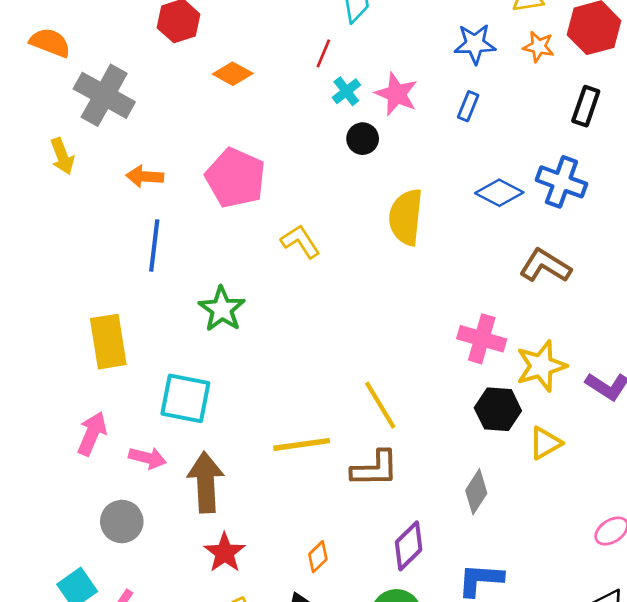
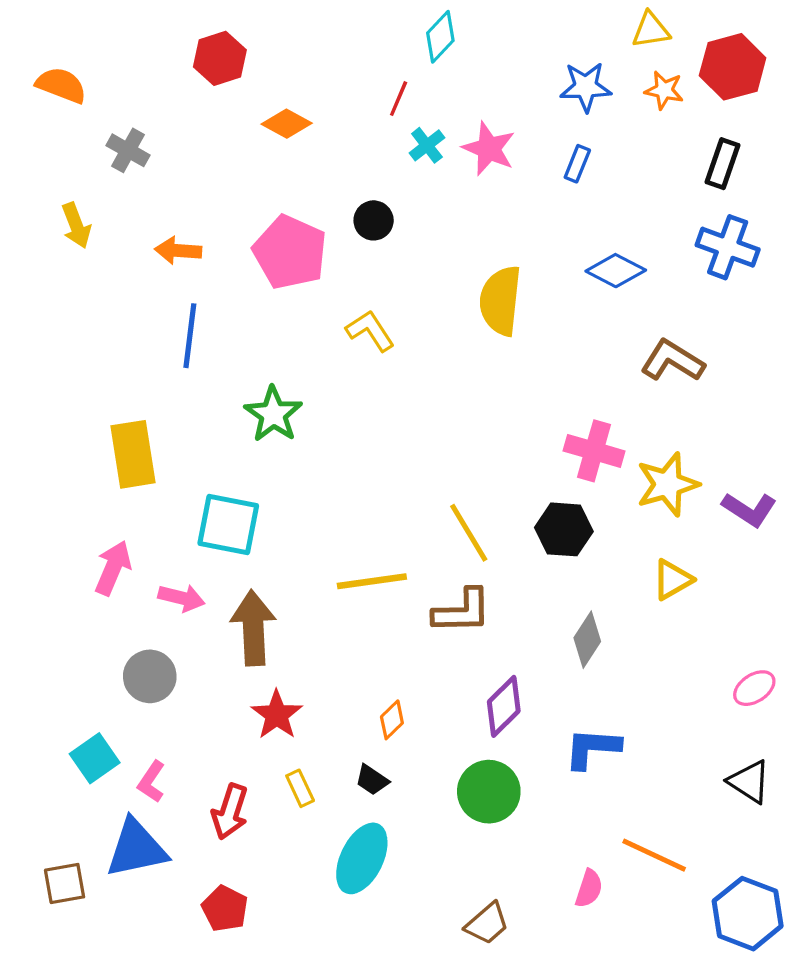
gray cross: (104, 95) -> (128, 150), size x0.6
black circle: (363, 139) -> (374, 220), moved
blue cross: (561, 182) -> (728, 247), moved
black hexagon: (498, 409) -> (564, 529), moved

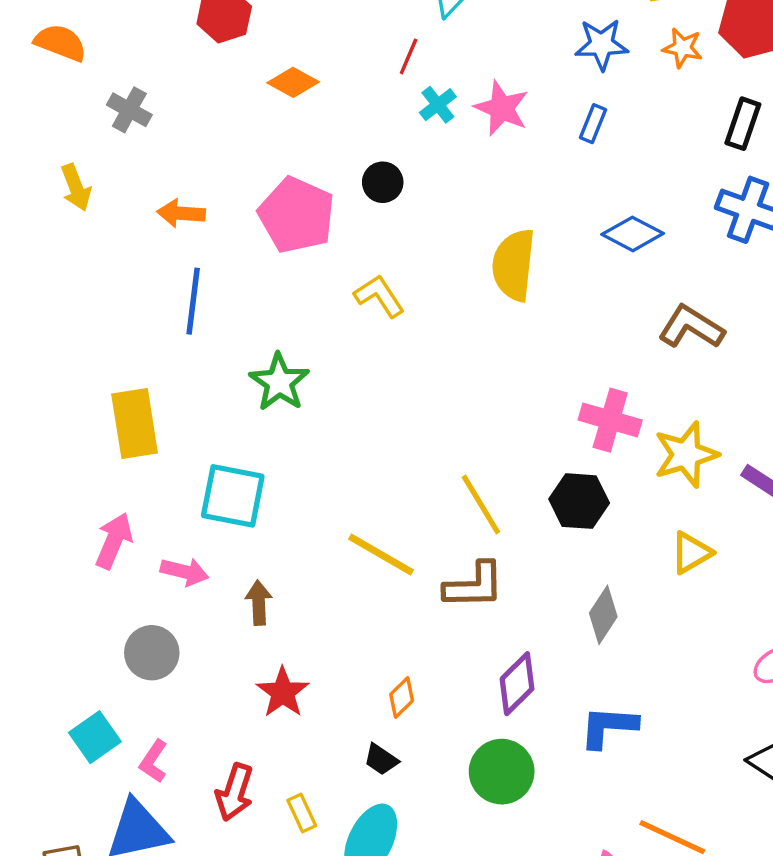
yellow line: (372, 581) -> (381, 554), turned 38
brown arrow: (253, 628) -> (259, 603), size x0.6
yellow rectangle: (300, 788) -> (302, 813), moved

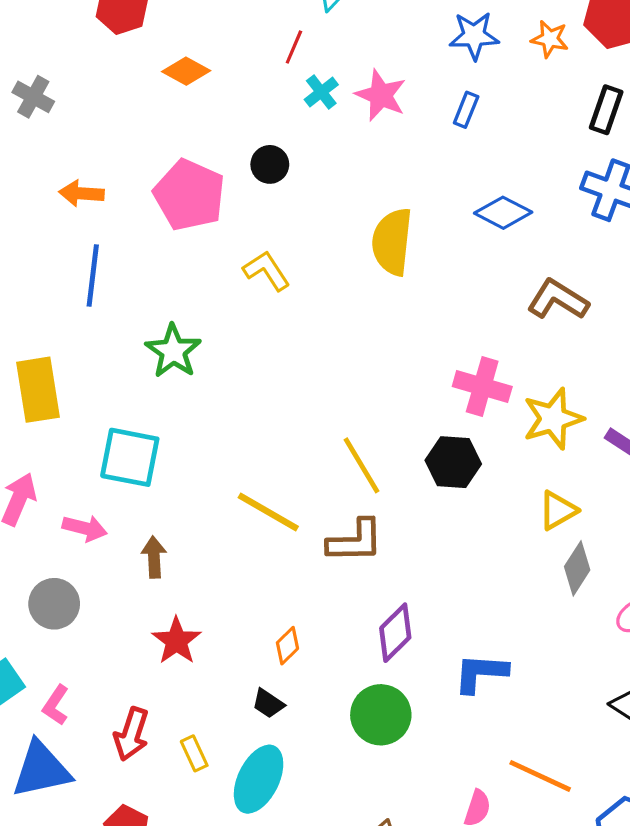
gray diamond: (603, 615) -> (577, 568), moved

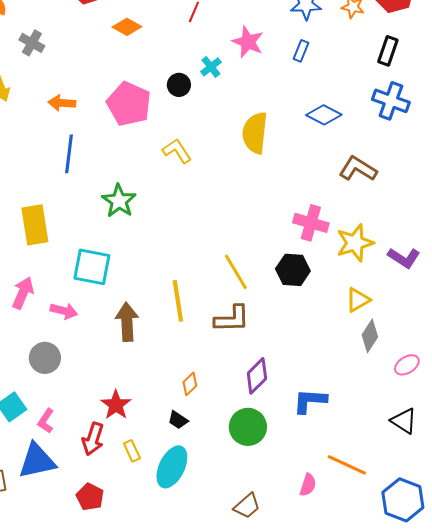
cyan cross: (321, 92) -> (211, 67), moved
yellow line: (268, 512) -> (178, 301), turned 51
brown arrow: (154, 557) -> (127, 322), moved, size x1.5
red star: (176, 641) -> (116, 405), moved

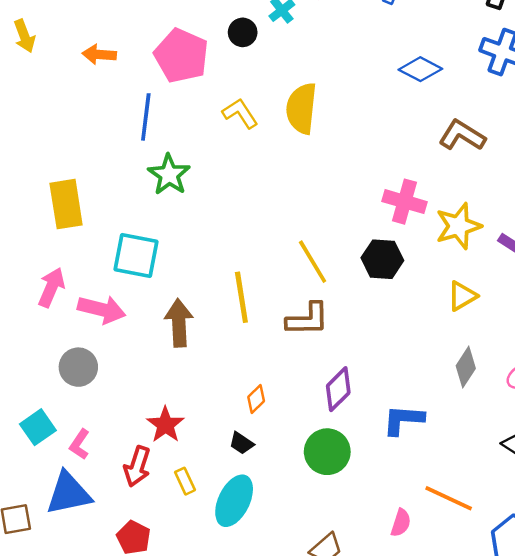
yellow semicircle: (255, 133) -> (301, 108), moved
blue line: (69, 154) -> (146, 117), moved
pink arrow: (64, 311) -> (102, 309), size x1.4
gray diamond: (370, 336) -> (466, 367), moved

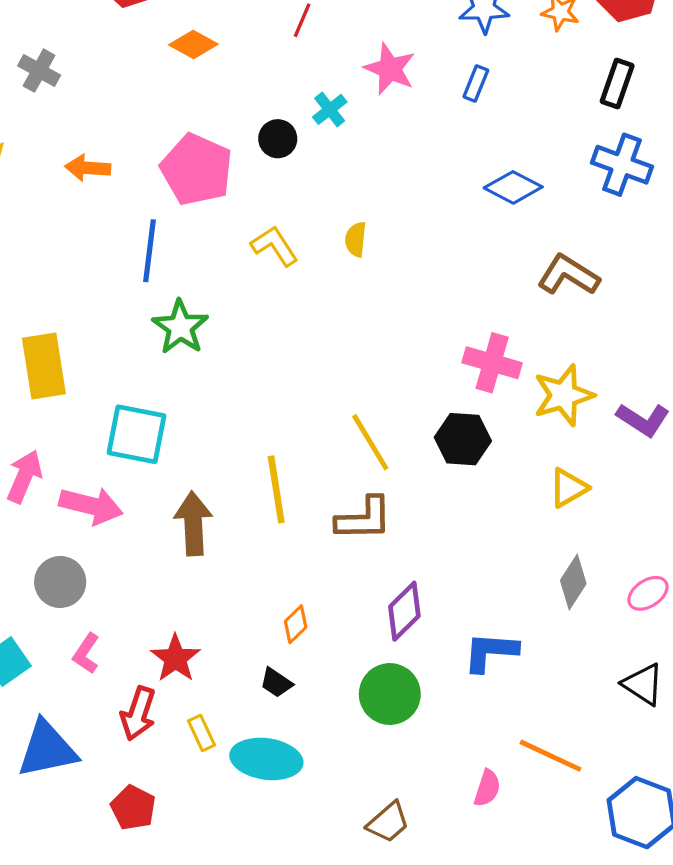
yellow semicircle: (301, 108) -> (356, 239), size x0.5
pink L-shape: (80, 444) -> (86, 653), moved
cyan ellipse: (234, 501) -> (266, 759), turned 72

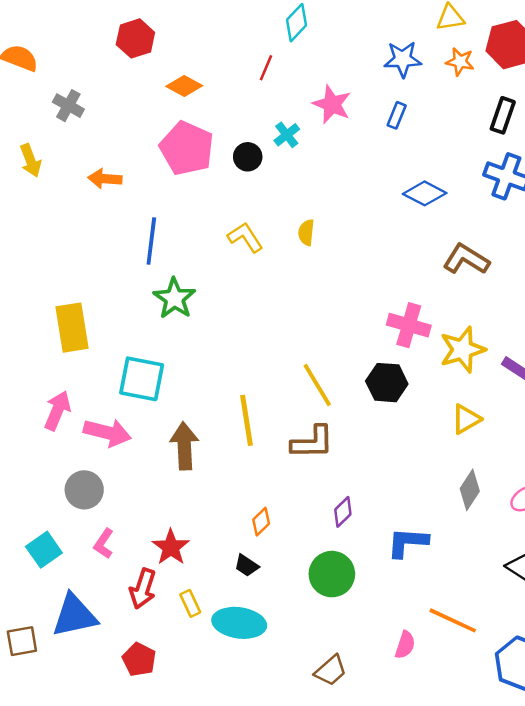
pink pentagon: (197, 170) -> (187, 148), moved
purple diamond: (404, 611) -> (343, 512), size x0.7

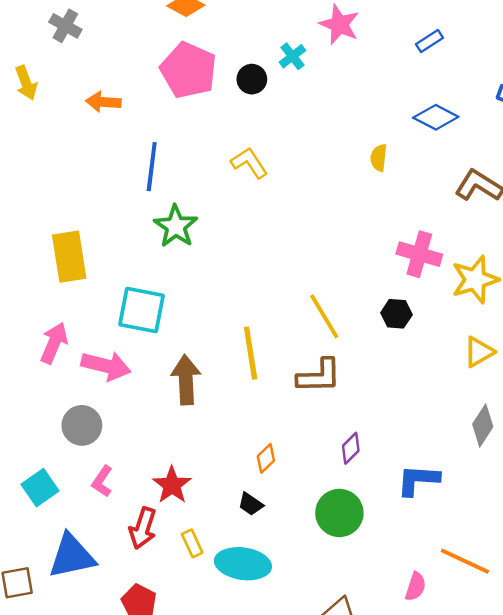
blue rectangle: (397, 115) -> (429, 41), moved, turned 35
yellow semicircle: (306, 232) -> (379, 158), moved
black hexagon: (387, 383) -> (396, 314), size x0.7

